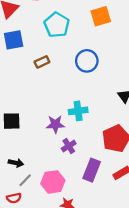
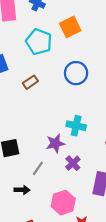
orange square: (101, 16) -> (70, 27), moved
cyan cross: (78, 111) -> (76, 126), turned 30
gray line: (25, 180) -> (38, 168), moved

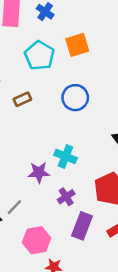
purple cross: (73, 163) -> (66, 197), moved
gray line: (38, 168) -> (14, 207), moved

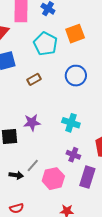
purple star: (39, 172) -> (32, 122), moved
purple cross: (66, 197) -> (73, 155), turned -32
pink hexagon: (37, 240) -> (53, 179), moved

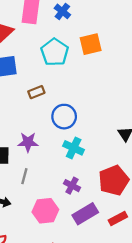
blue circle: (76, 76) -> (64, 117), moved
gray line: (33, 165) -> (24, 176), moved, turned -32
purple rectangle: (87, 177) -> (85, 214), turned 35

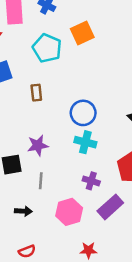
brown rectangle: (36, 92) -> (36, 93), turned -63
blue circle: (64, 117) -> (83, 113), moved

